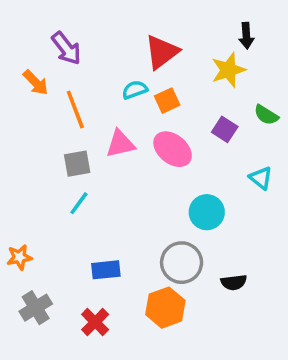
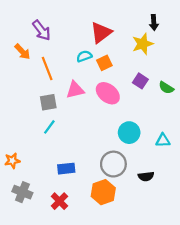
green semicircle: (266, 115) -> (166, 88), moved
cyan triangle: (261, 178) -> (163, 140), moved, turned -40
gray cross: (36, 308) -> (22, 192), turned -36

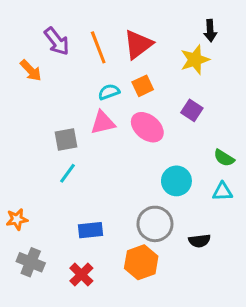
cyan semicircle: (84, 56) -> (109, 92), moved
orange line: (47, 69) -> (98, 47), moved
green semicircle: (166, 88) -> (224, 158), moved

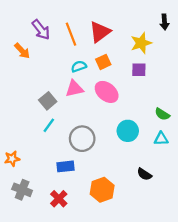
black arrow: (210, 31) -> (164, 22), moved
purple square: (192, 110) -> (139, 70), moved, turned -32
gray square: (66, 139) -> (48, 101), turned -30
gray circle: (155, 224) -> (82, 139), moved
black semicircle: (199, 241) -> (144, 174), turned 40

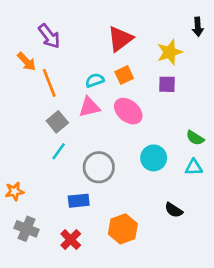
orange line: (71, 34) -> (49, 83), moved

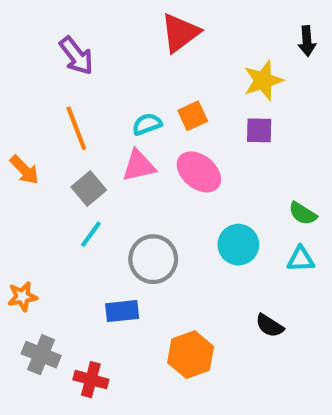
red triangle: (120, 39) -> (180, 33), moved
orange arrow: (26, 62) -> (24, 170), moved
red cross: (71, 240) -> (91, 380), moved, turned -30

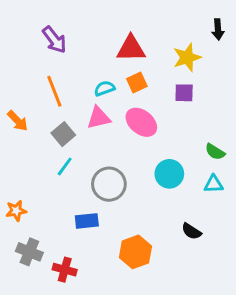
red triangle: (180, 33) -> (131, 49), moved, turned 36

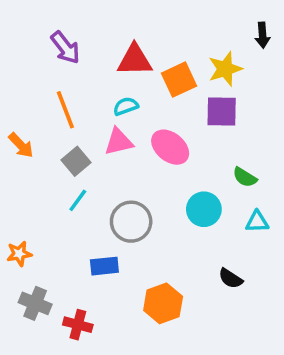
red triangle: (131, 49) -> (135, 60), moved
orange square: (137, 82) -> (179, 80), moved, size x1.4
purple square: (184, 93) -> (222, 112), size x1.4
green semicircle: (215, 152) -> (245, 177), moved

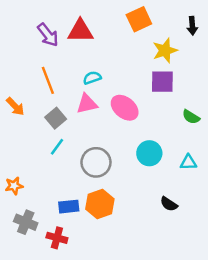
red triangle: (135, 60) -> (80, 31), moved
orange square: (179, 80) -> (139, 19), moved
green semicircle: (245, 177) -> (191, 117), moved
blue rectangle: (104, 266) -> (69, 207), moved
orange hexagon: (163, 303) -> (100, 204), moved

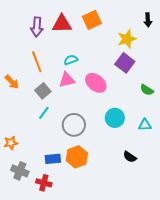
orange square: (139, 19) -> (92, 20), moved
purple arrow: (48, 35) -> (37, 27), turned 42
purple square: (162, 82) -> (125, 63), turned 36

